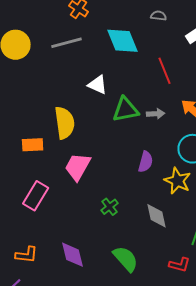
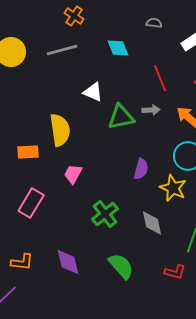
cyan diamond: (123, 41) -> (118, 48), size x0.7
gray arrow: (156, 114) -> (151, 110), moved
pink trapezoid: (78, 167) -> (73, 174), size x0.7
green cross: (110, 207) -> (105, 214), size x1.5

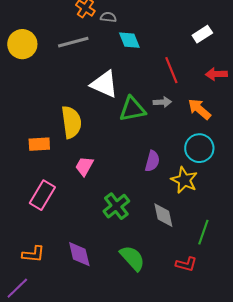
gray semicircle: (154, 23) -> (108, 17), moved
white triangle: (93, 92) -> (104, 84), size x1.4

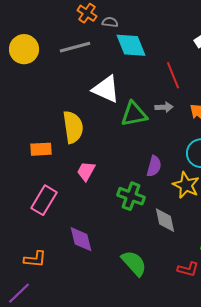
cyan diamond: (129, 40) -> (131, 45), size x1.4
green cross: (116, 206) -> (131, 196), moved, turned -32
purple diamond: (79, 254) -> (81, 239), moved

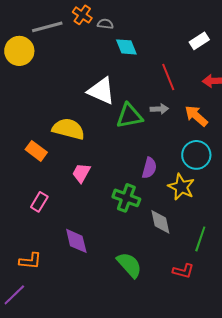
cyan diamond: (131, 45) -> (126, 47), size x0.7
gray line: (75, 47) -> (47, 27), moved
yellow semicircle: (73, 127) -> (68, 129), turned -68
orange rectangle: (41, 149) -> (36, 151), turned 40
pink rectangle: (44, 200) -> (39, 202), size x0.7

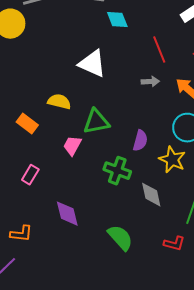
green triangle: (129, 116) -> (96, 122), moved
yellow semicircle: (68, 129) -> (59, 102), size x0.7

